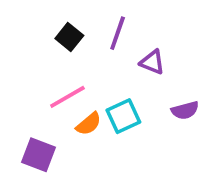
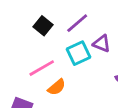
purple line: (118, 33) -> (77, 23), turned 30
cyan square: (123, 116) -> (78, 53), moved

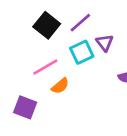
black square: (43, 26) -> (47, 25), size x1.4
purple triangle: (102, 44) -> (105, 43), turned 30

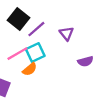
purple line: (80, 23) -> (36, 29), moved
cyan square: (82, 52) -> (35, 52), moved

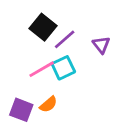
orange semicircle: (30, 69) -> (48, 104), moved

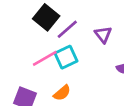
orange semicircle: (48, 104) -> (62, 93), moved

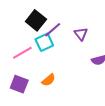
cyan square: (66, 57) -> (44, 42), moved
pink line: (45, 58) -> (22, 53), moved

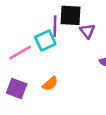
black square: (36, 20) -> (71, 15), moved, turned -36
purple line: (53, 30) -> (55, 26), turned -48

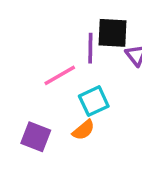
cyan square: (45, 41) -> (94, 101), moved
pink line: (20, 53) -> (60, 75), moved

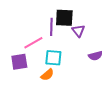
cyan square: (94, 101) -> (53, 58), turned 30
purple square: (36, 137) -> (19, 62), moved, turned -30

